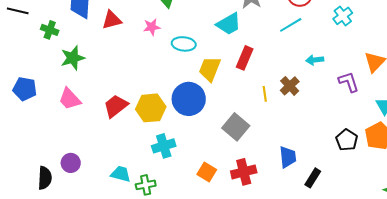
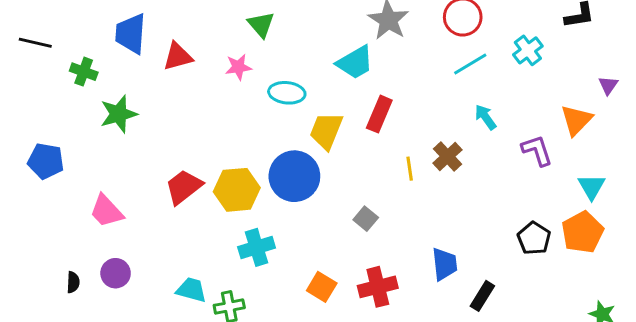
cyan line: (291, 25) -> (470, 64), moved
cyan arrow: (315, 60) -> (485, 117), turned 60
pink trapezoid: (70, 99) -> (106, 211), moved
gray square: (236, 127) -> (366, 219), size x0.6
black semicircle: (45, 178) -> (73, 282), moved, size x0.6

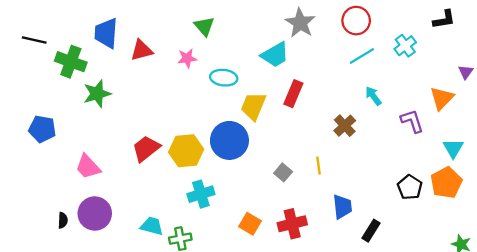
green cross: (84, 72) -> (71, 62), size x1.5
yellow line: (410, 169) -> (318, 166), moved
purple circle: (116, 273) -> (95, 213), size x1.5

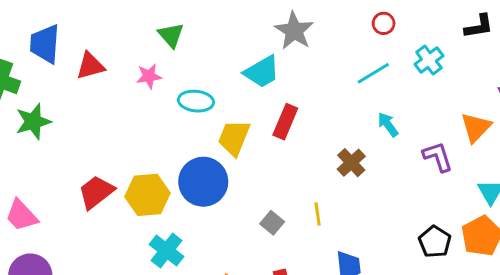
red circle: (356, 21) -> (384, 23), moved, size x0.6
cyan cross: (201, 194) -> (167, 251), turned -35

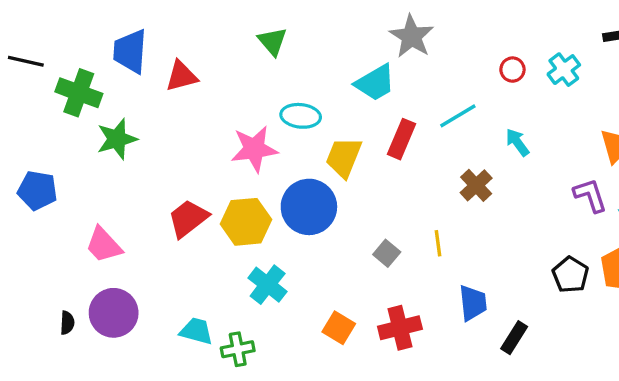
red circle: (384, 23) -> (512, 70), moved
cyan line: (373, 73) -> (458, 116), moved
pink star: (149, 76) -> (254, 149), moved, size x1.6
purple L-shape: (438, 157) -> (590, 195), moved

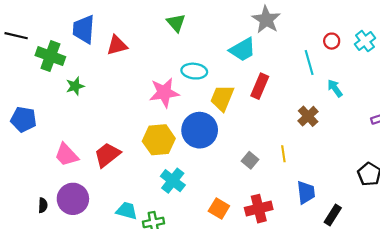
cyan line: (458, 116) -> (309, 63), moved, turned -75
green star: (117, 139) -> (75, 86), size x0.7
red trapezoid: (188, 218) -> (107, 155), moved

